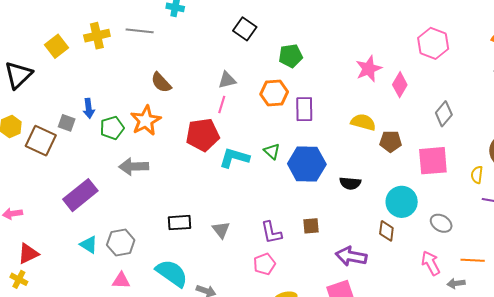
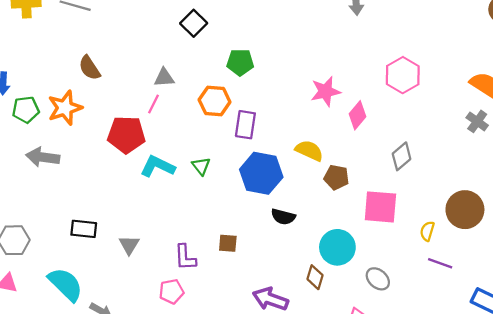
blue hexagon: (307, 164) -> (261, 173), moved
brown square: (311, 226) -> (228, 243), moved

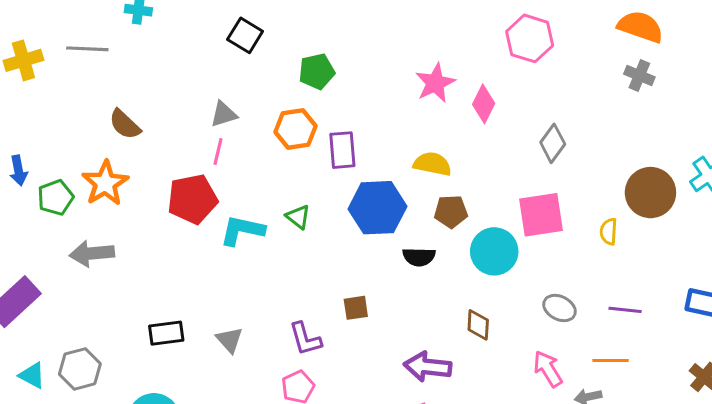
brown pentagon: (336, 177) -> (451, 212), moved
cyan circle: (337, 247) -> (494, 251), moved
purple line: (440, 263) -> (625, 310), moved

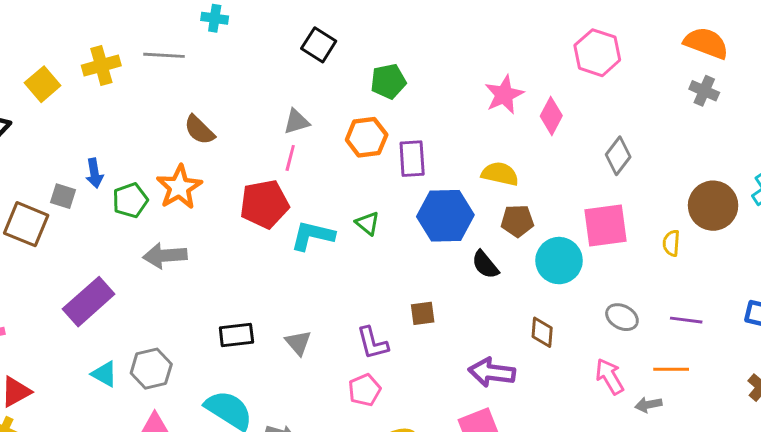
black semicircle: (419, 257) -> (485, 265), turned 48

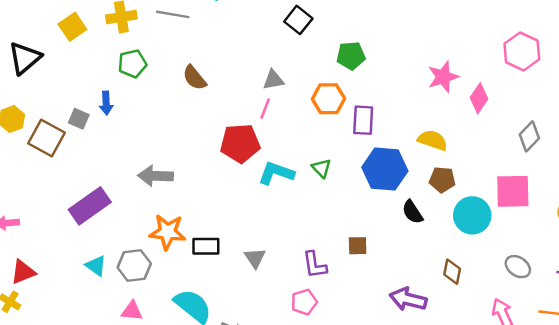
orange star: (179, 187) -> (168, 232), moved, turned 30
green pentagon: (130, 200) -> (132, 64), moved

